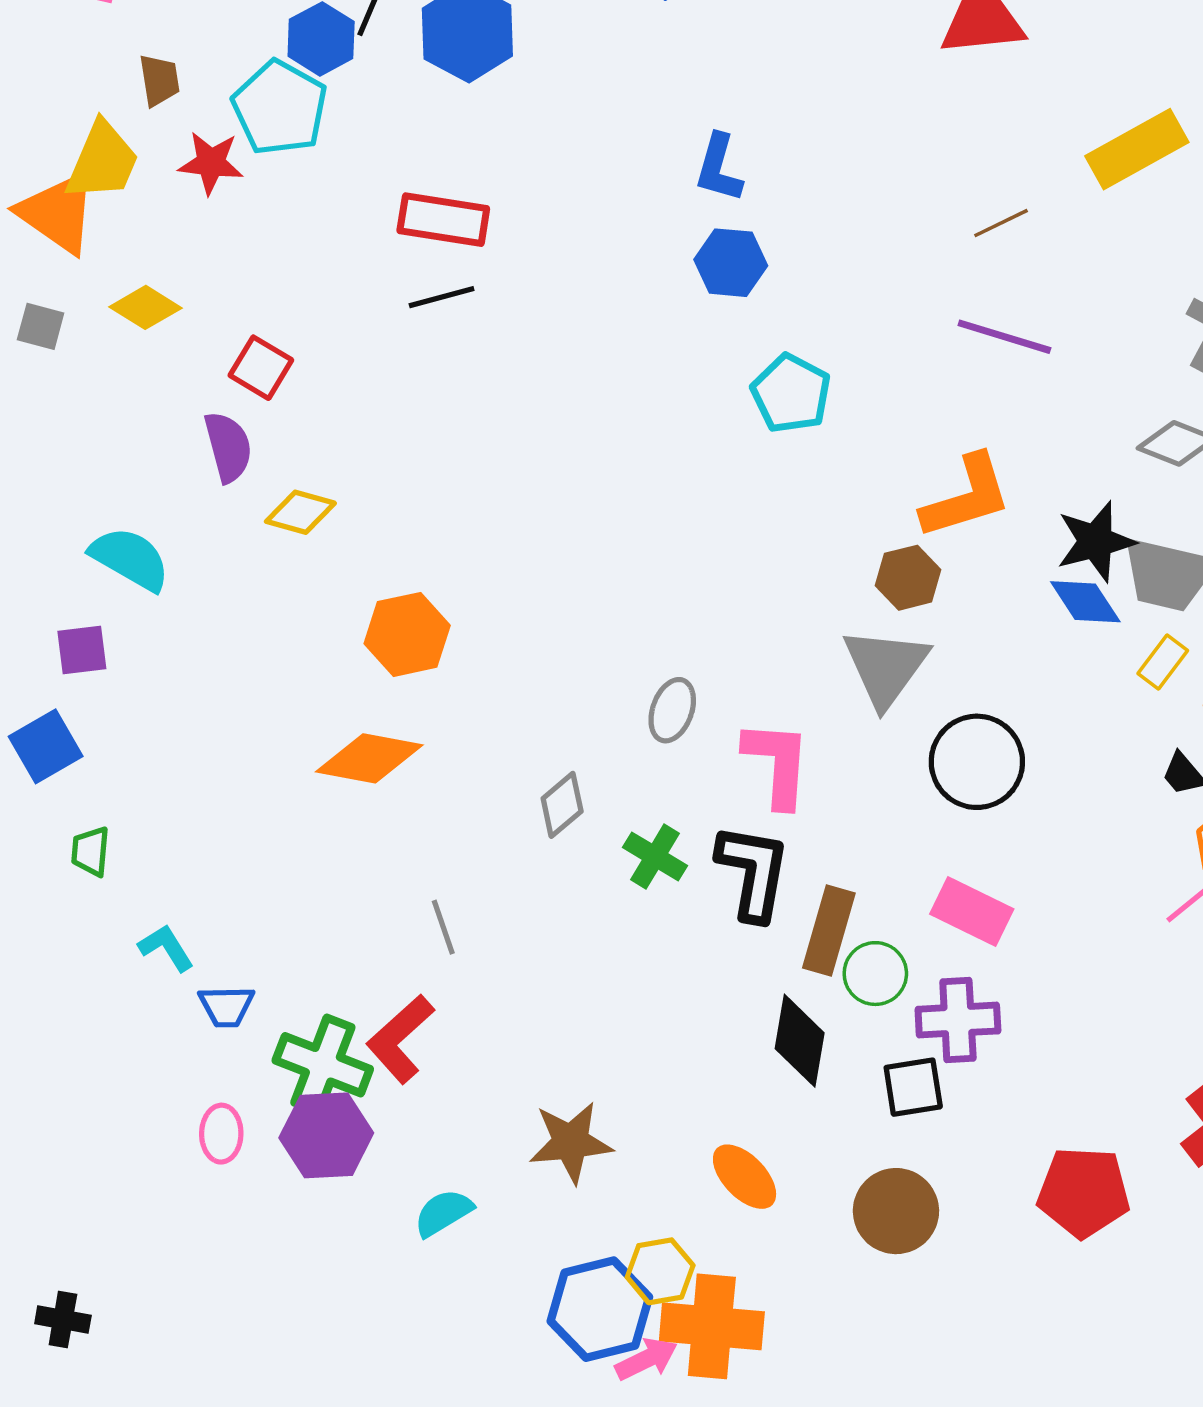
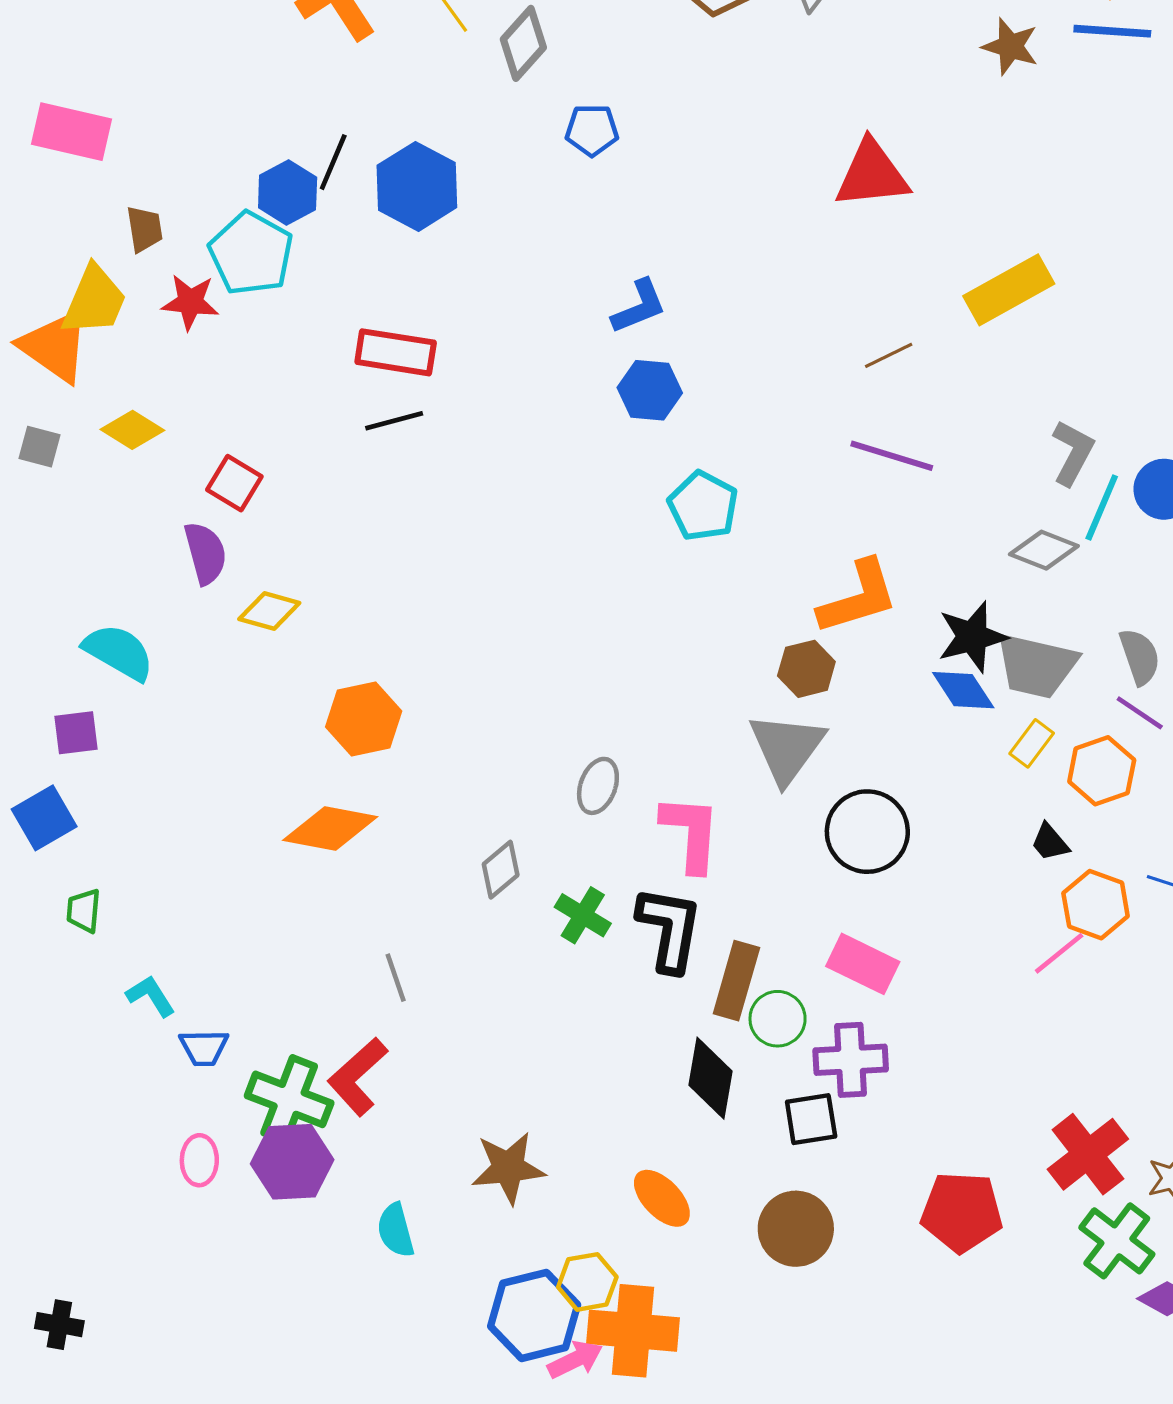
blue L-shape: (719, 168) -> (639, 307), turned -128
cyan semicircle: (443, 1213) -> (396, 1230), turned -74

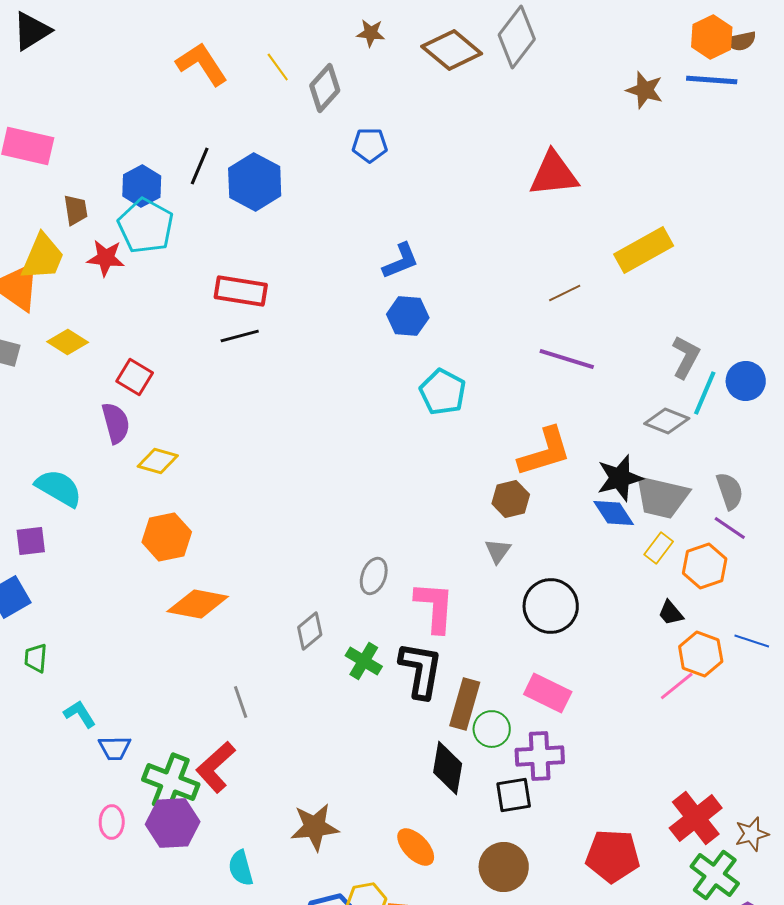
blue hexagon: (288, 193) -> (142, 186), moved
orange hexagon: (364, 719) -> (167, 537), moved
gray triangle: (787, 748) -> (498, 551), size x0.5

